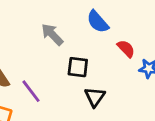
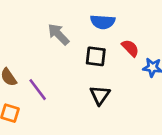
blue semicircle: (98, 22) -> (103, 22), turned -45
black square: (78, 67) -> (96, 56), moved

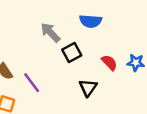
red semicircle: (130, 48) -> (109, 63), moved
black square: (96, 56) -> (72, 52), moved, turned -36

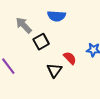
red semicircle: (109, 63) -> (70, 58), moved

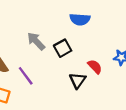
gray arrow: (24, 25) -> (36, 41), moved

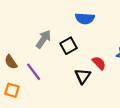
gray arrow: (36, 41) -> (44, 39), turned 78

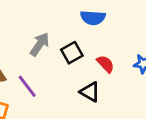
red semicircle: (99, 63) -> (105, 64), moved
black triangle: (83, 76) -> (90, 92), turned -35

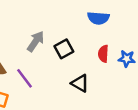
blue semicircle: (93, 18) -> (98, 18), moved
red semicircle: (105, 64) -> (103, 54), moved, turned -133

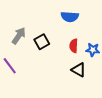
black triangle: (80, 83) -> (79, 70), moved

